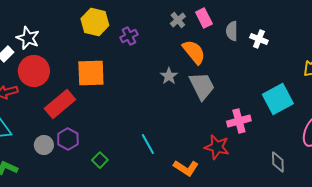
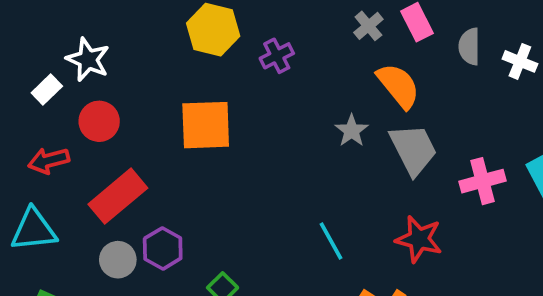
red circle: (34, 71) -> (99, 121), size x0.7
red rectangle: (60, 104) -> (118, 196), moved
pink cross: (239, 121) -> (483, 181), moved
cyan line: (148, 144) -> (331, 241), moved
red star: (217, 147) -> (419, 239), moved

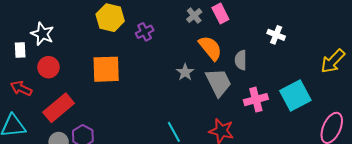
gray semicircle: (469, 46) -> (241, 60), moved
white rectangle: (47, 89) -> (20, 50), turned -49
red arrow: (49, 161) -> (21, 88), turned 40

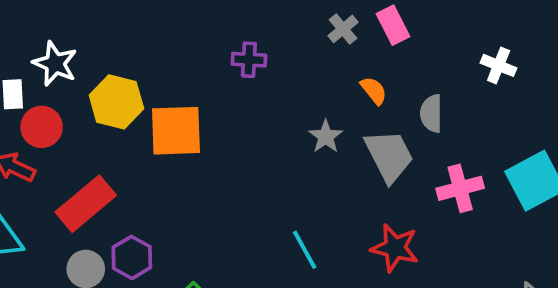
yellow hexagon: (110, 18) -> (116, 102), moved
purple cross: (145, 32) -> (249, 60), turned 30
orange semicircle: (210, 48) -> (374, 90), size x0.6
red circle: (48, 67) -> (42, 127), moved

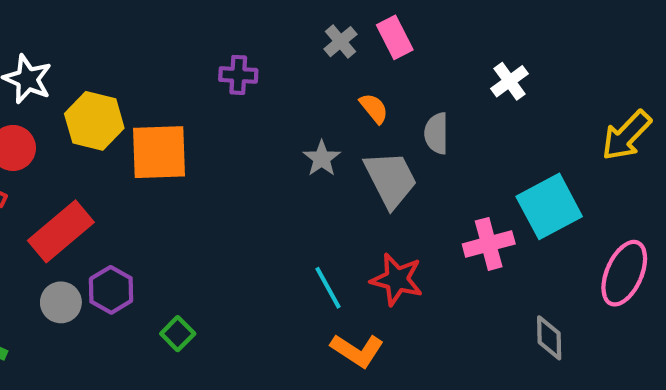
white cross: (499, 65) -> (509, 81), turned 32
pink cross: (460, 188) -> (489, 244), moved
cyan line: (305, 250) -> (328, 288), moved

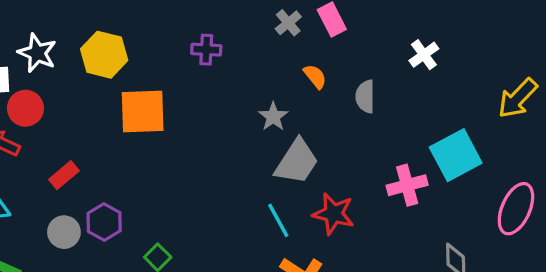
yellow hexagon: (94, 121) -> (104, 55), moved
gray trapezoid: (391, 179) -> (297, 162), moved, turned 60
red rectangle: (61, 231) -> (64, 175), size x0.6

